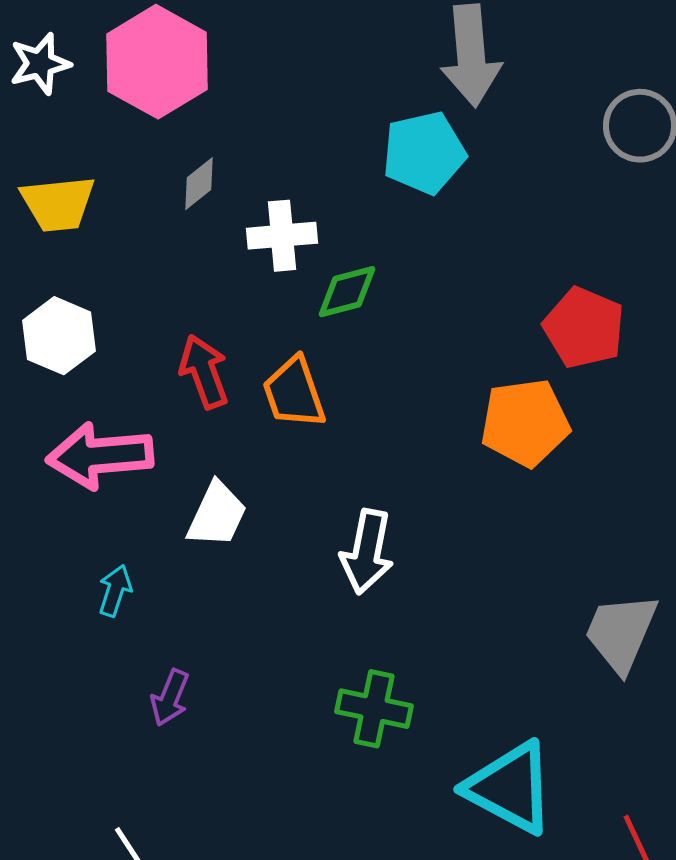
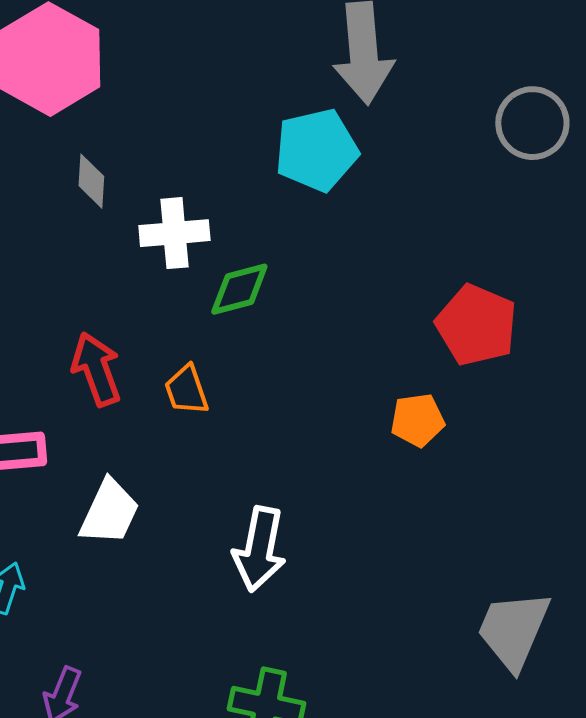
gray diamond: (199, 184) -> (91, 181), turned -48
orange trapezoid: (294, 393) -> (186, 390), size x0.7
orange pentagon: (525, 423) -> (417, 420), size x0.6

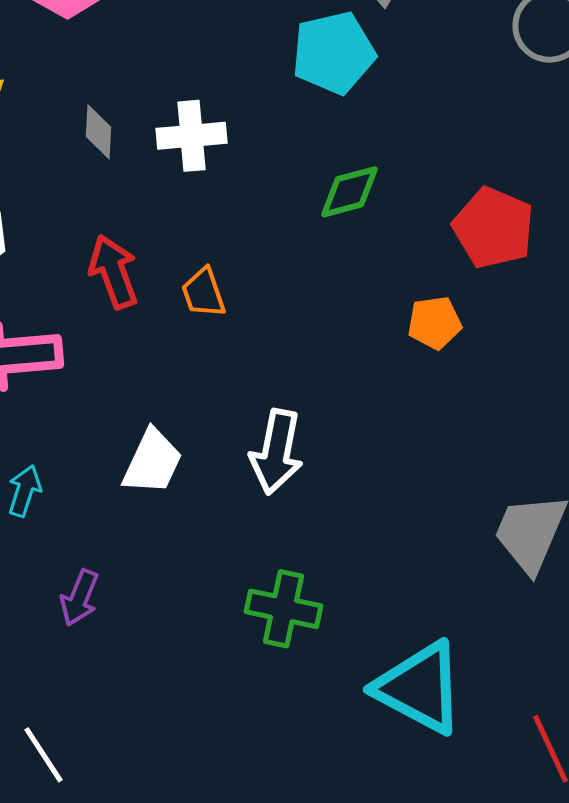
gray diamond: (91, 181) -> (98, 132), moved
green diamond: (239, 289) -> (350, 192), moved
white trapezoid: (109, 512) -> (152, 462), moved

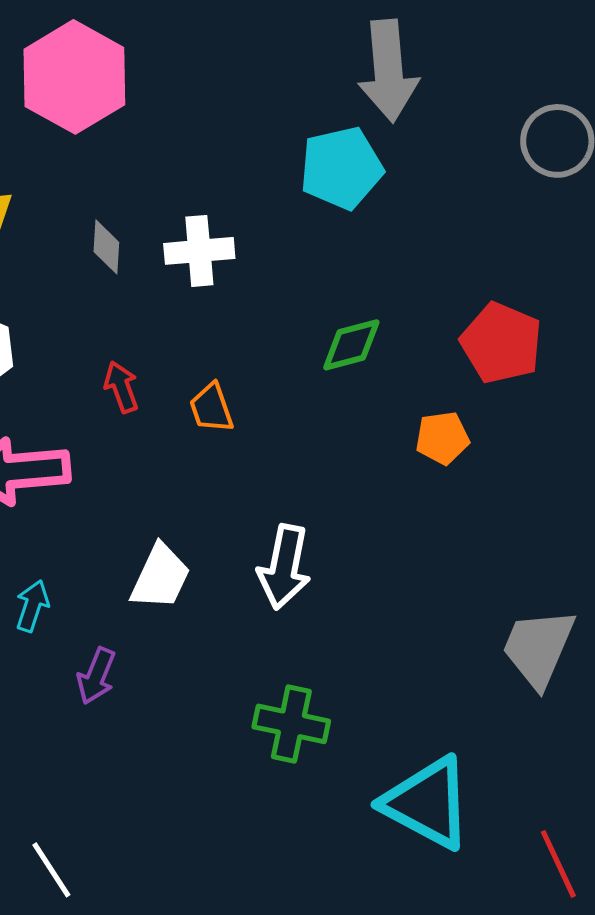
green diamond: (350, 192) -> (351, 345), moved
red arrow: (114, 272) -> (121, 387), size x0.7
purple arrow: (80, 598) -> (96, 676), moved

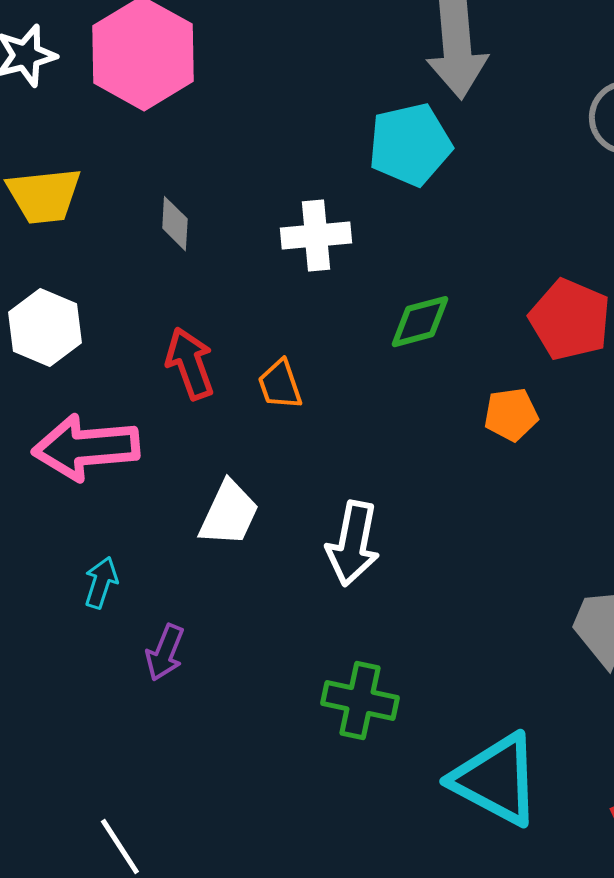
white cross: (199, 251) -> (316, 236), moved
red arrow: (121, 387) -> (190, 364), size x1.4
white trapezoid: (160, 577) -> (229, 514), moved

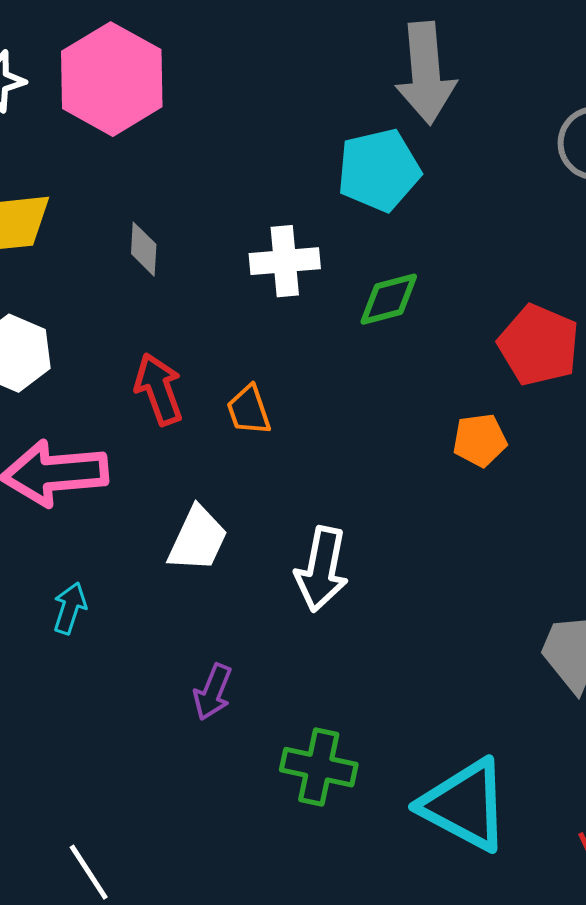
green diamond: (420, 322) -> (389, 299), moved
purple arrow: (165, 653) -> (213, 692), moved
green cross: (360, 701) -> (319, 767), moved

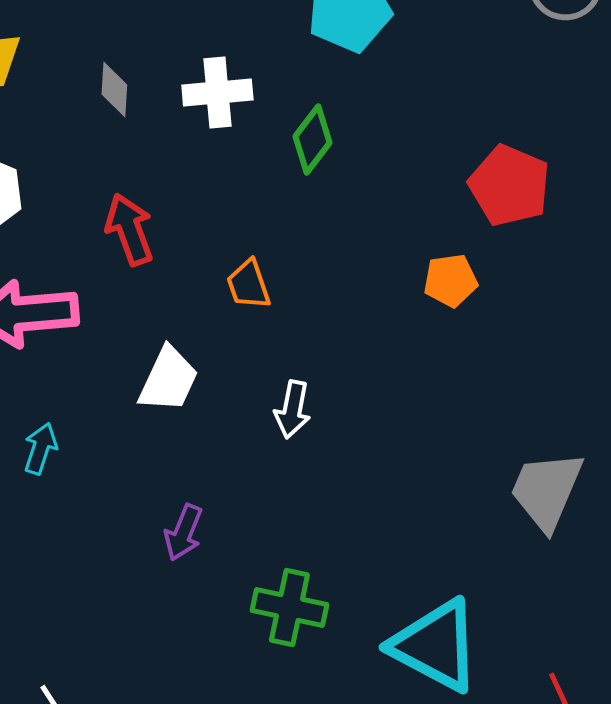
white cross: (285, 261) -> (217, 92), moved
green diamond: (389, 299) -> (312, 140), moved, turned -38
orange trapezoid: (249, 410) -> (248, 284), moved
white arrow: (322, 569) -> (292, 410), size x0.7

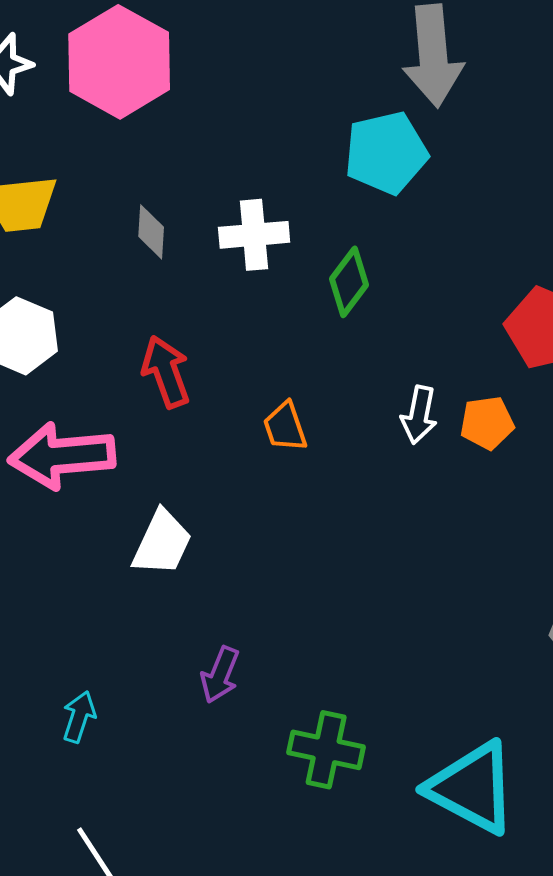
white trapezoid: (168, 380) -> (162, 543), moved
white arrow: (292, 410) -> (419, 415), moved
cyan arrow: (40, 448) -> (79, 717), moved

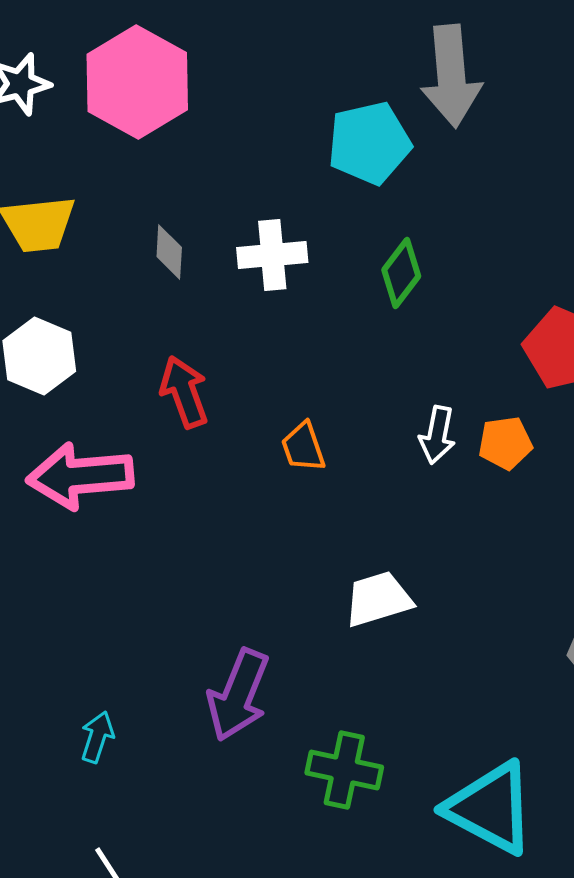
cyan pentagon: (386, 153) -> (369, 143), moved
green diamond: (349, 282) -> (401, 273), moved
white trapezoid: (162, 543) -> (378, 599), moved, turned -132
purple arrow: (220, 675) -> (238, 695), size x1.6

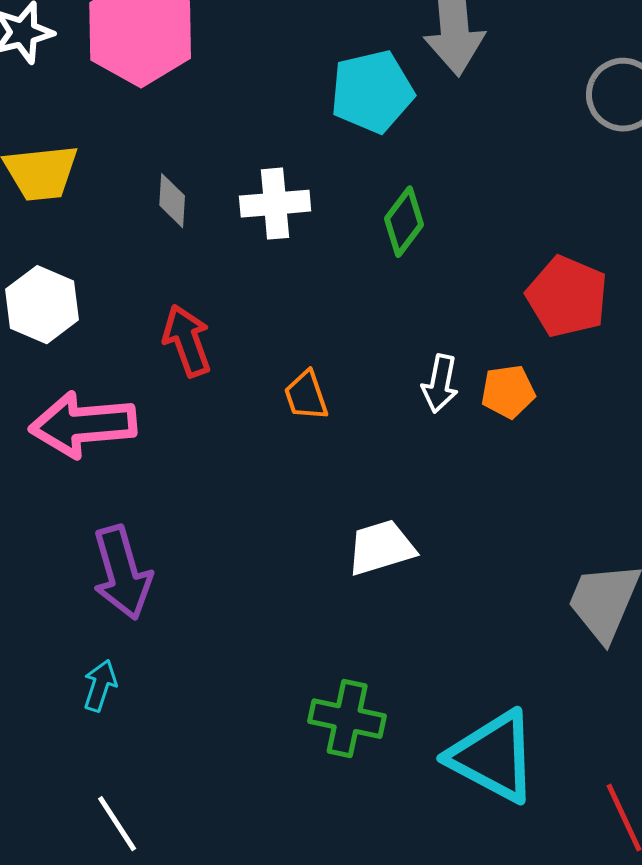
purple arrow: (238, 695) -> (122, 573), moved, turned -38

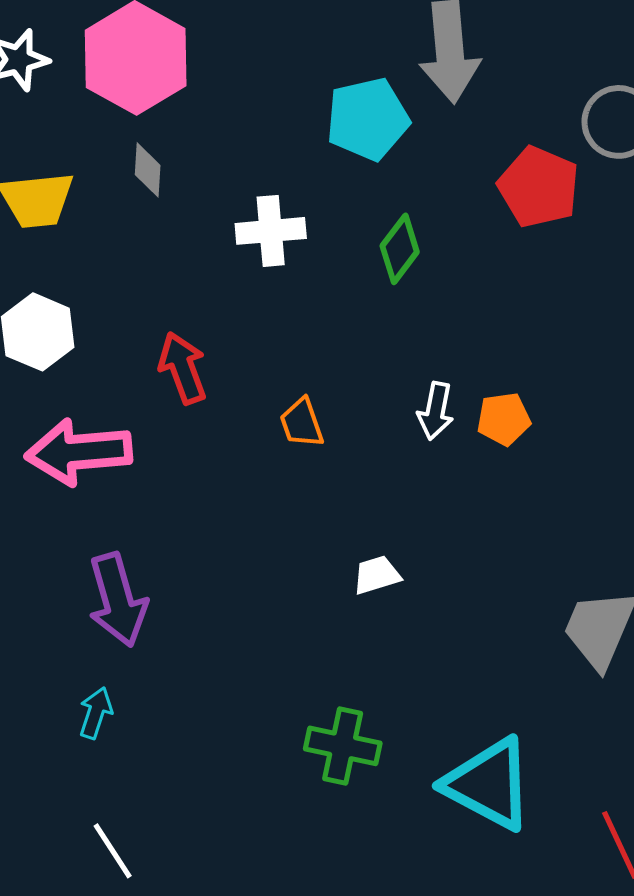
gray diamond: (172, 201) -> (148, 170), moved
red pentagon: (567, 297) -> (539, 187), moved
white trapezoid: (381, 548) -> (377, 575), size x0.7

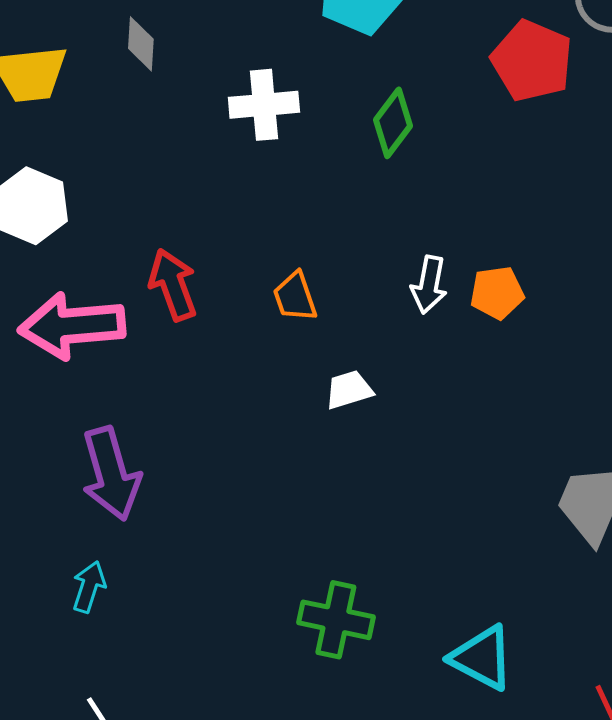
red arrow: (183, 368) -> (173, 285), moved
white trapezoid: (377, 575) -> (349, 390), moved
cyan triangle: (489, 784) -> (482, 658), size x0.7

